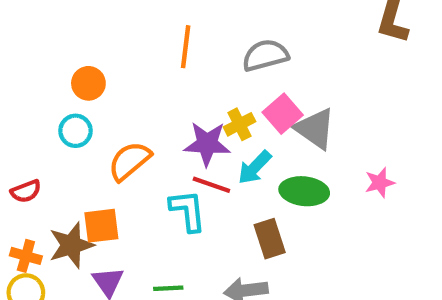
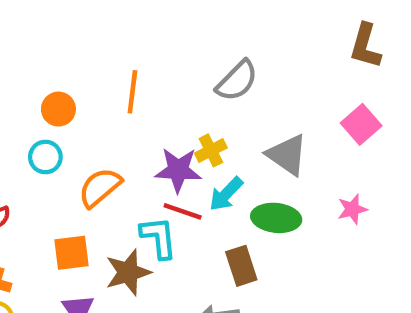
orange line: (186, 47) -> (132, 92), moved
gray semicircle: (265, 55) -> (237, 81), turned 150
pink square: (283, 114) -> (361, 124), moved
brown star: (71, 245) -> (128, 272), moved

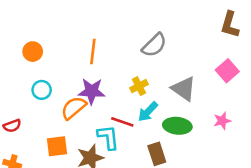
orange circle: (58, 109) -> (33, 52), moved
purple star: (178, 170) -> (92, 91), moved

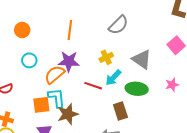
cyan L-shape: (108, 137) -> (57, 98), moved

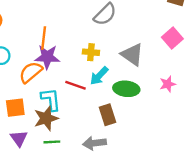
orange line: (70, 30) -> (44, 38), moved
yellow cross: (106, 57) -> (91, 52), turned 32
cyan L-shape: (57, 98) -> (51, 99), moved

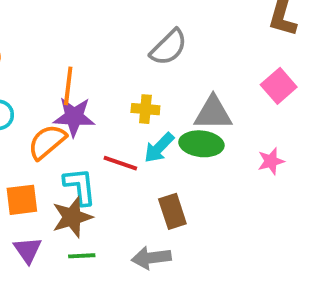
gray triangle: (132, 55) -> (213, 113), turned -35
green ellipse: (126, 89) -> (201, 144), moved

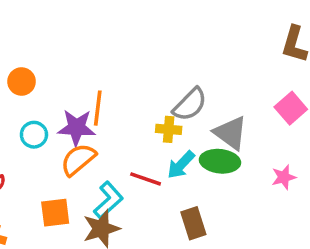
gray semicircle: (169, 47) -> (190, 105), moved
gray triangle: (213, 113) -> (231, 133), turned 36
purple star: (74, 117) -> (76, 128), moved
cyan L-shape: (80, 186) -> (108, 200), turned 54

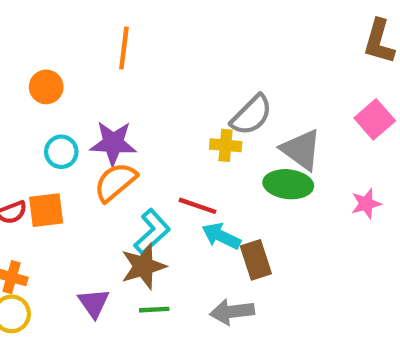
orange line: (98, 108) -> (124, 48), moved
cyan arrow: (181, 165) -> (221, 236), moved, turned 72
orange square: (55, 213) -> (46, 210), moved

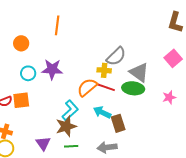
orange semicircle: (115, 182) -> (87, 87), moved
red line: (197, 206) -> (106, 87), moved

